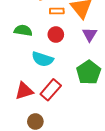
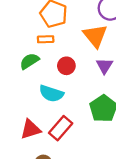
orange rectangle: (57, 11) -> (46, 39), moved
green semicircle: (23, 30) -> (29, 61), turned -42

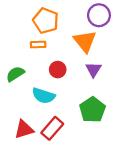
green semicircle: (29, 61) -> (15, 74), moved

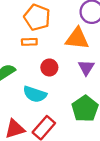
orange triangle: (85, 41) -> (77, 39), turned -45

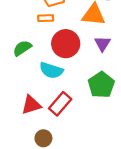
red circle: (49, 67) -> (66, 44), size x1.6

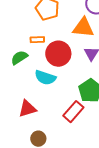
orange rectangle: (46, 18) -> (37, 40), moved
red rectangle: (60, 104) -> (73, 112), moved

